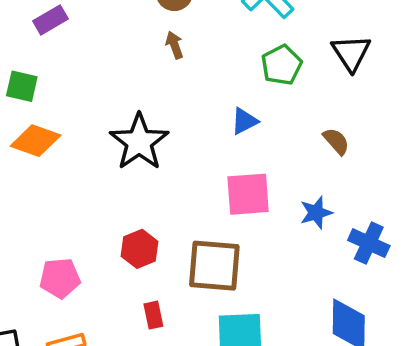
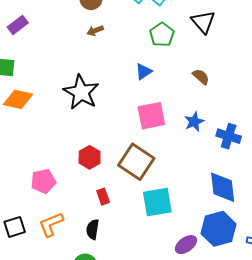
brown arrow: (175, 45) -> (95, 31), turned -84
brown square: (214, 266) -> (136, 162), turned 36

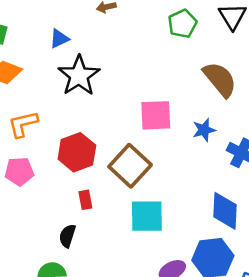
blue triangle: (144, 72) -> (59, 39), moved
brown semicircle: (201, 77) -> (220, 79), size x1.8
red hexagon: (90, 157) -> (77, 152), size x1.4
orange L-shape: (51, 224) -> (23, 124), moved

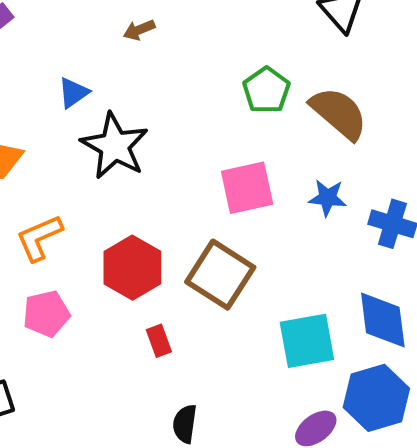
green pentagon: (182, 24) -> (266, 90), moved
blue star: (204, 130) -> (327, 198), turned 30
cyan square: (147, 216) -> (307, 341), moved
black semicircle: (67, 236) -> (185, 424), moved

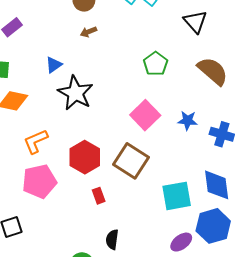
brown semicircle: (339, 113) -> (213, 71), moved
pink square: (247, 188) -> (145, 115), turned -32
pink pentagon: (46, 314) -> (39, 181), size x1.4

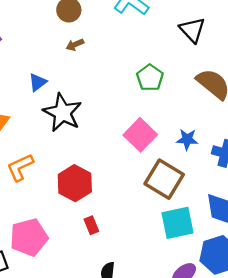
brown square: (131, 161) -> (164, 179), moved
pink pentagon: (39, 181) -> (29, 237), moved

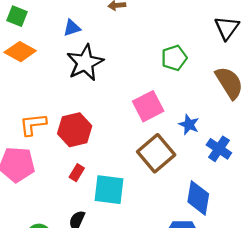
orange L-shape: (20, 167) -> (33, 124), moved
cyan square: (178, 223) -> (109, 190), moved
red rectangle: (91, 225) -> (77, 173), turned 35

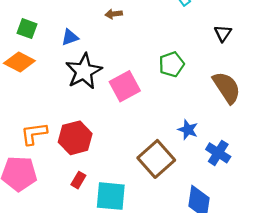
green square: (17, 16) -> (27, 29), moved
black triangle: (227, 28) -> (223, 33), size x0.7
pink square: (148, 106) -> (125, 86), moved

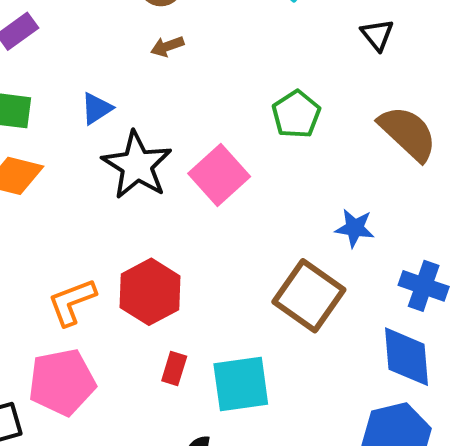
blue cross: (218, 153) -> (424, 286), moved

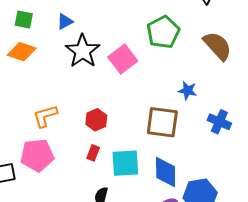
green pentagon: (296, 114) -> (163, 32), size x1.4
red hexagon: (150, 292) -> (96, 120), moved, size x0.7
brown square: (309, 296) -> (162, 122), turned -32
blue diamond: (407, 357) -> (166, 172), moved

